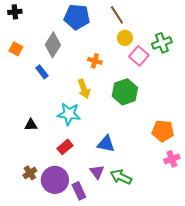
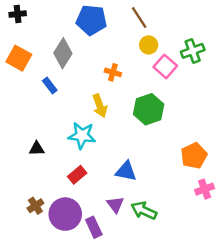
orange square: (16, 49) -> (19, 58), size x1.5
orange pentagon: (163, 131) -> (194, 156), turned -30

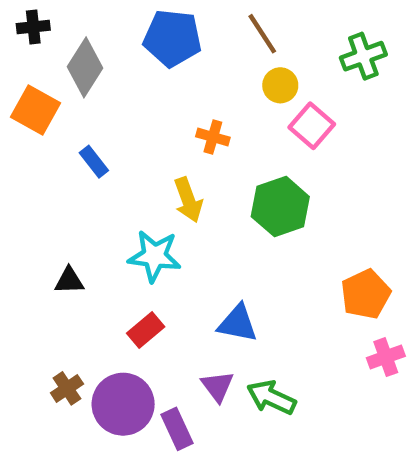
green cross: (193, 51) -> (363, 56), moved
gray diamond: (63, 53) -> (85, 67), moved

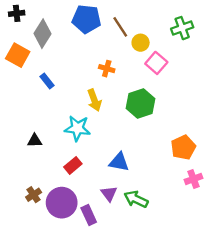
brown line: (262, 34) -> (120, 27), moved

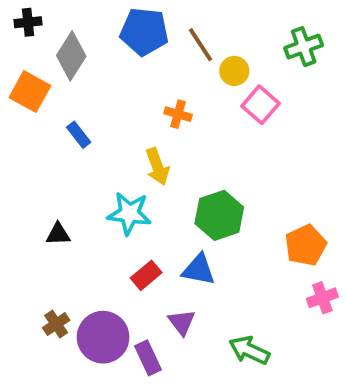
green hexagon: (141, 103) -> (219, 215), moved
red rectangle: (73, 165) -> (146, 275), moved
green arrow: (136, 199) -> (249, 350), moved

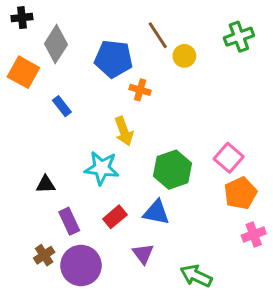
blue pentagon: (144, 32) -> (113, 59), moved
pink square: (261, 105) -> (229, 158), moved
purple rectangle: (148, 358) -> (69, 221), moved

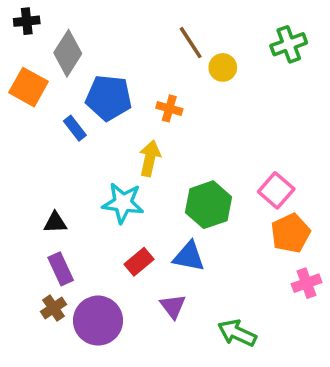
blue pentagon: (113, 59) -> (109, 98), moved
yellow arrow: (124, 131) -> (150, 158), turned -148
purple rectangle: (69, 221) -> (61, 269), moved

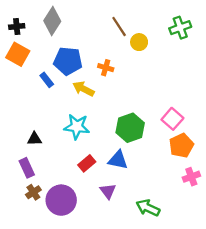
black cross: (27, 21) -> (17, 27), moved
gray diamond: (68, 53) -> (52, 21), moved
yellow arrow: (150, 158) -> (83, 89), moved, turned -75
purple rectangle: (61, 269) -> (27, 168), moved

